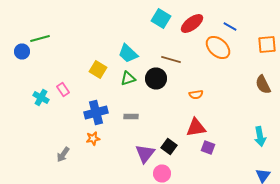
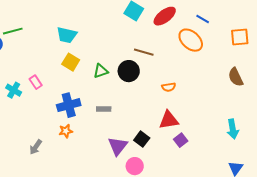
cyan trapezoid: (128, 54) -> (67, 35), moved, turned -30
purple square: (208, 148) -> (181, 140), turned 32

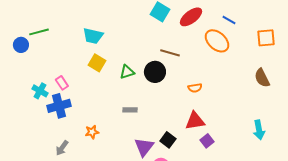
blue cross: (69, 105) -> (59, 106), moved

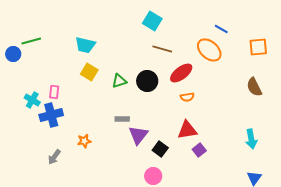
red ellipse: (191, 17) -> (181, 73), moved
brown line: (170, 53) -> (162, 49), moved
pink rectangle: (62, 83) -> (54, 92), turned 40
purple triangle: (144, 147) -> (138, 135), moved

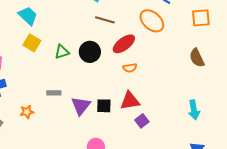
cyan trapezoid: (85, 45) -> (28, 16), turned -150
gray rectangle: (122, 119) -> (54, 93), moved
black square: (160, 149) -> (104, 106), moved, turned -35

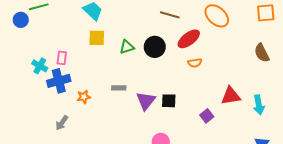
yellow square: (32, 43) -> (97, 38), turned -30
red triangle: (130, 101) -> (231, 96), moved
orange star: (27, 112) -> (84, 97), moved

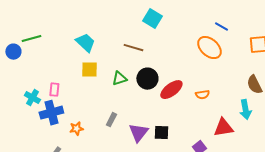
brown line: (170, 15) -> (133, 48), moved
red ellipse: (189, 39) -> (171, 90), moved
orange semicircle: (195, 63) -> (202, 95), moved
gray rectangle: (119, 88) -> (111, 120), turned -64
cyan arrow: (259, 105) -> (245, 110), moved

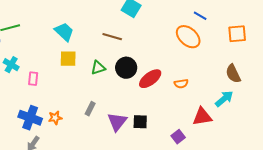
cyan cross: (32, 98) -> (11, 65), moved
cyan arrow: (245, 110) -> (224, 99), turned -120
blue cross: (51, 113) -> (30, 118), moved, turned 35

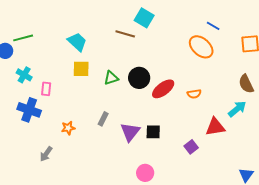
brown line: (112, 37) -> (125, 34), moved
blue cross: (30, 118) -> (29, 110), moved

